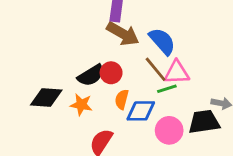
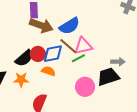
blue semicircle: (162, 41) -> (69, 26), turned 110
orange semicircle: (122, 99) -> (48, 71), turned 104
blue diamond: (141, 111) -> (53, 54), moved

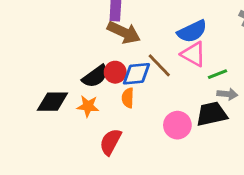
blue semicircle: (69, 26) -> (192, 31), moved
pink triangle: (83, 46) -> (193, 54), moved, turned 36
green line: (78, 58) -> (218, 74), moved
orange semicircle: (48, 71) -> (128, 98), turned -112

